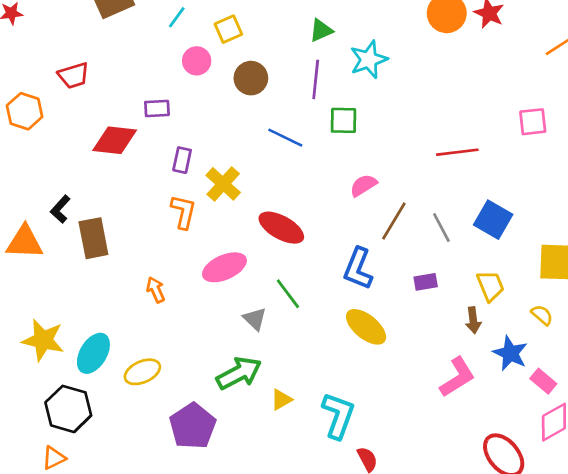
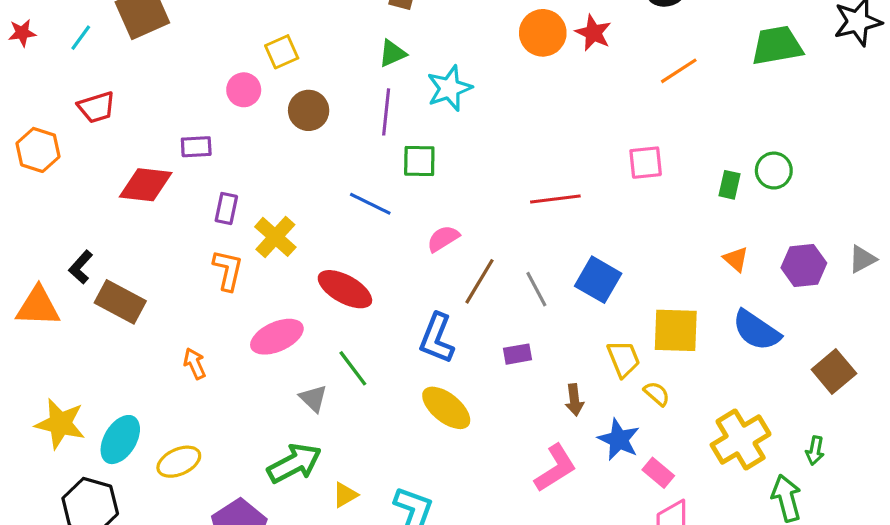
cyan line: (177, 17) -> (81, 38), moved
blue line: (285, 138) -> (370, 204), moved
brown rectangle: (93, 238) -> (120, 302), turned -51
yellow trapezoid: (490, 286) -> (623, 359), moved

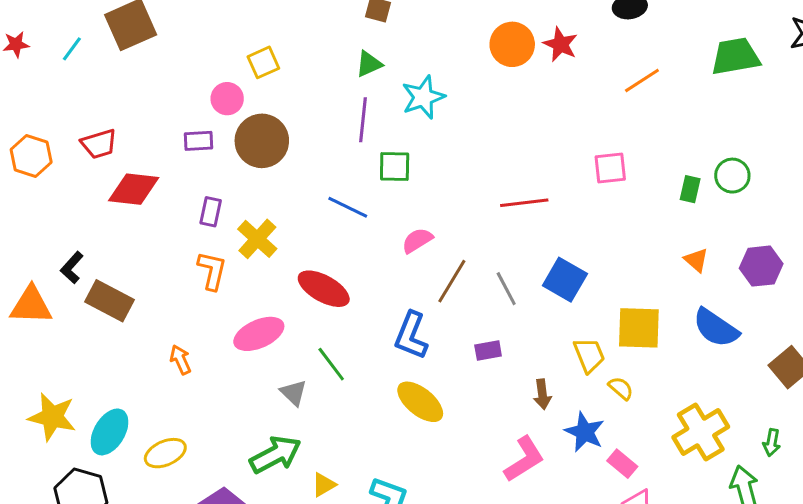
red trapezoid: (97, 107) -> (99, 144), moved
brown circle: (309, 110) -> (262, 141), moved, size x1.4
purple rectangle: (196, 147) -> (198, 141), moved

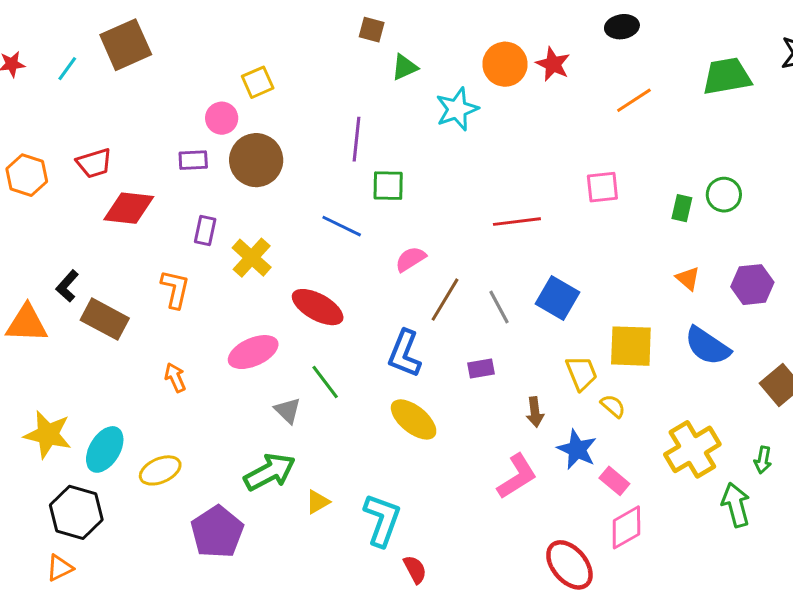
green triangle: (369, 64) -> (405, 67), moved
cyan star: (423, 97) -> (457, 109), moved
orange L-shape: (212, 271) -> (175, 289), moved

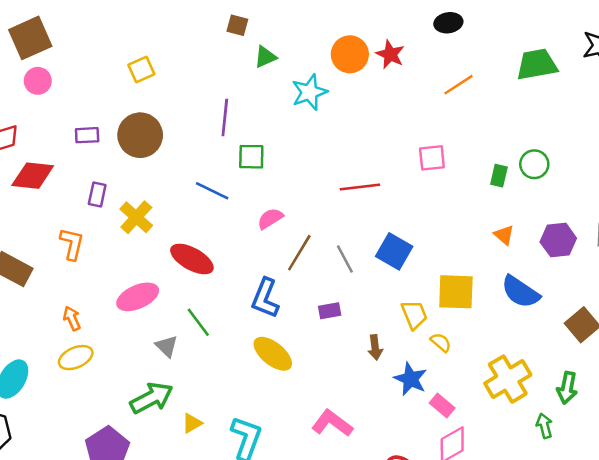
pink circle: (222, 118) -> (38, 81), moved
green arrow: (763, 460) -> (567, 388), size x1.4
yellow ellipse: (160, 470) -> (76, 358), moved
pink L-shape: (517, 476) -> (332, 423), moved, turned -111
green arrow: (736, 505) -> (544, 426), size x0.7

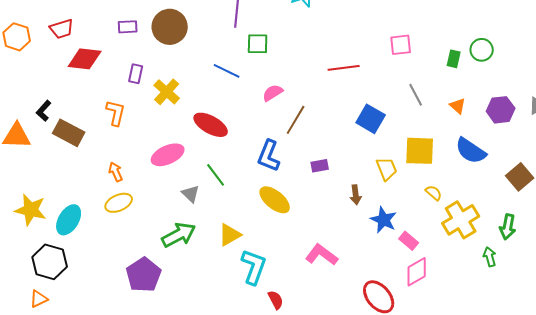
gray line: (345, 259) -> (416, 95), moved
yellow semicircle: (441, 342) -> (434, 193), moved
yellow triangle: (192, 423) -> (230, 235), moved, size x1.4

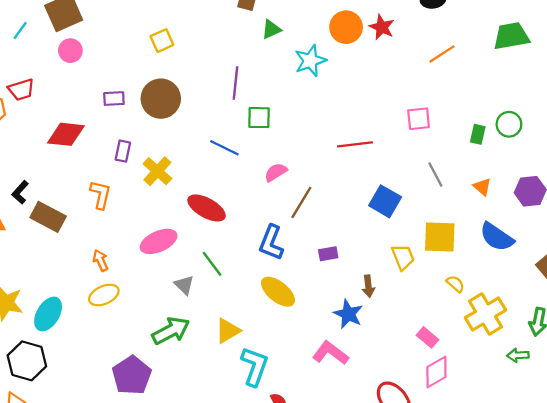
red trapezoid: (62, 29) -> (21, 90), moved
blue star: (384, 220) -> (348, 314), moved
green arrow: (490, 257) -> (518, 355), turned -78

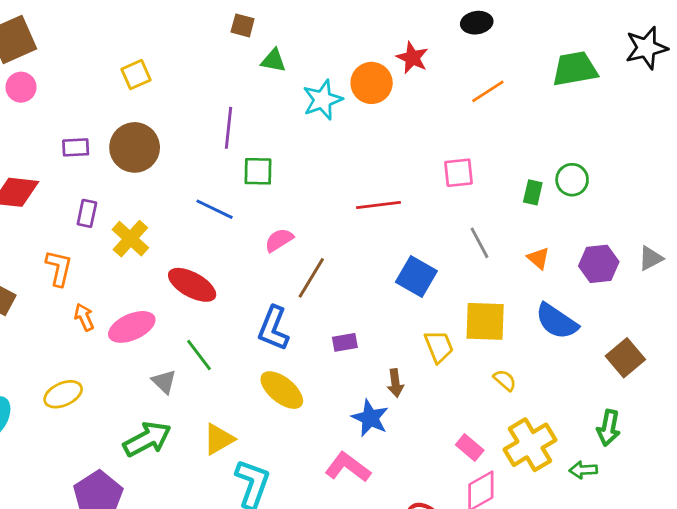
orange circle: (346, 27) -> (372, 83), moved
green triangle: (271, 29) -> (273, 61), turned 35
orange arrow: (101, 260) -> (84, 317), moved
yellow cross: (486, 314) -> (530, 445), moved

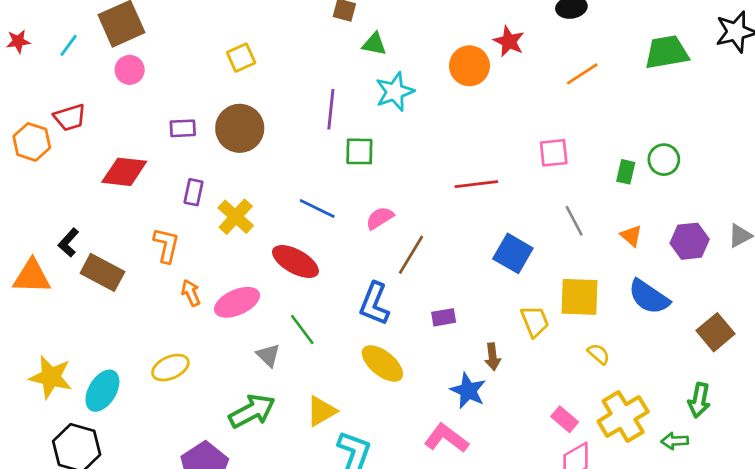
cyan star: (322, 100) -> (395, 92), moved
blue line: (215, 209) -> (317, 209), moved

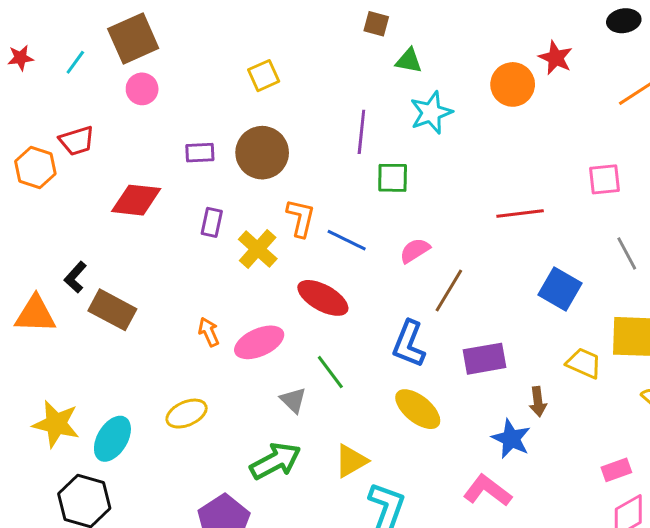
orange L-shape: (166, 245) -> (301, 218), moved
purple rectangle: (444, 317) -> (484, 359), size x1.6
yellow trapezoid: (535, 321) -> (584, 363), turned -44
pink rectangle: (565, 419) -> (616, 470), turned -60

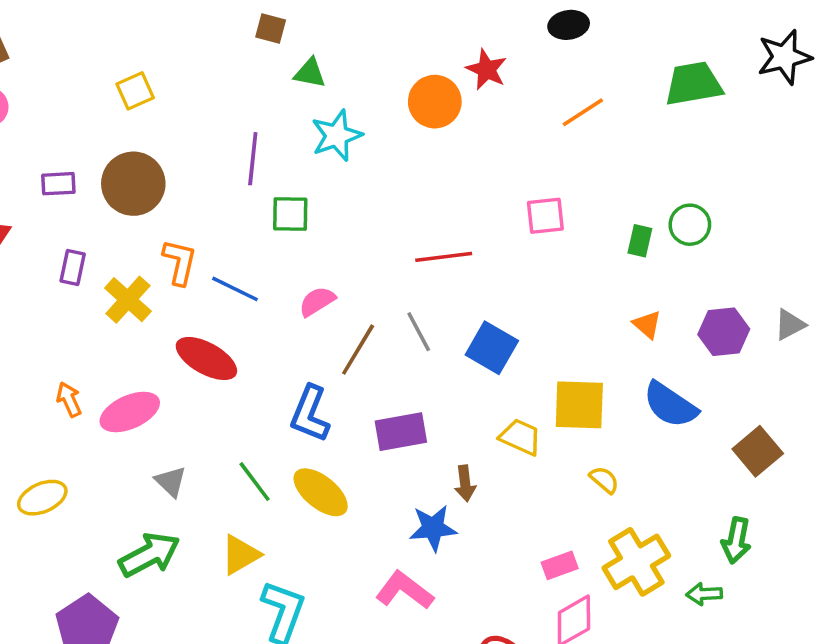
gray line: (627, 253) -> (419, 332), moved
green line: (330, 372) -> (255, 482), moved
blue star: (511, 439) -> (433, 528), turned -30

